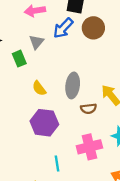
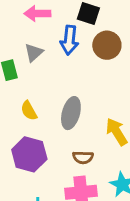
blue arrow: (63, 28) -> (69, 40), turned -45
brown semicircle: (89, 109) -> (83, 157), moved

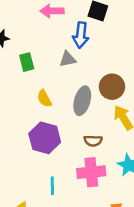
brown circle: (107, 45) -> (112, 87), moved
gray triangle: (34, 53) -> (68, 59), moved, turned 30

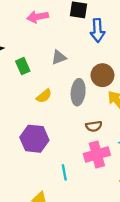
blue arrow: (81, 35) -> (98, 30), moved
yellow semicircle: (44, 99) -> (44, 96), turned -91
purple hexagon: (45, 138) -> (34, 139), moved

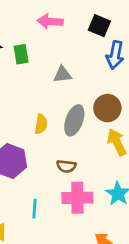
green rectangle: (23, 66) -> (21, 54), moved
yellow semicircle: (44, 96) -> (41, 124), moved, turned -56
brown semicircle: (94, 126) -> (66, 166), moved

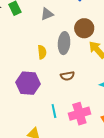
pink cross: (77, 198) -> (79, 114), moved

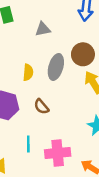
brown semicircle: (67, 76) -> (41, 107), moved, turned 48

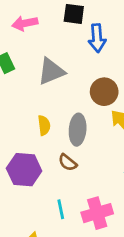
gray triangle: (43, 29) -> (51, 71), size x1.5
gray ellipse: (56, 67) -> (78, 130), moved

